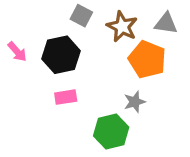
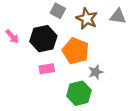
orange pentagon: (147, 59) -> (76, 51), moved

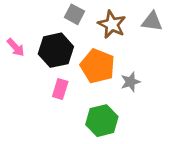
pink rectangle: (47, 69) -> (60, 89), turned -64
gray star: (96, 72) -> (131, 82), moved

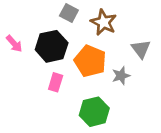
gray triangle: (152, 22) -> (141, 49), moved, turned 45

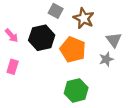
gray star: (121, 76) -> (106, 59), moved
pink rectangle: (56, 82) -> (13, 67), moved

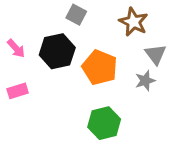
brown star: (84, 18) -> (133, 22), moved
pink rectangle: (13, 67) -> (18, 91), turned 56

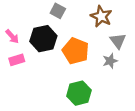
pink rectangle: (18, 91) -> (17, 60), moved

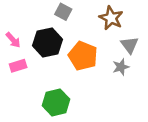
green hexagon: (79, 93) -> (56, 102), moved

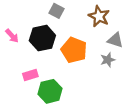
gray triangle: (129, 45) -> (115, 40), turned -35
pink rectangle: (18, 66) -> (30, 75), moved

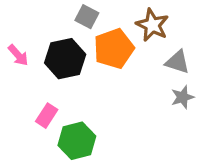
orange pentagon: (74, 50) -> (114, 49), moved, turned 30
gray star: (108, 60) -> (182, 97), moved
pink rectangle: (30, 75) -> (47, 116), turned -40

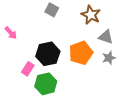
orange pentagon: (114, 49) -> (81, 53), moved
black hexagon: (65, 59) -> (48, 54), moved

